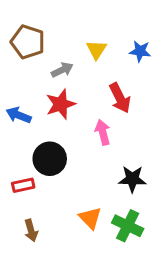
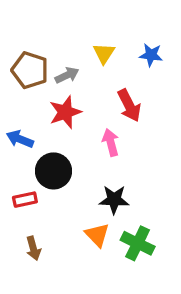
brown pentagon: (28, 42) -> (30, 70), moved
blue arrow: (19, 115) -> (20, 139), moved
black star: (132, 179) -> (114, 200), moved

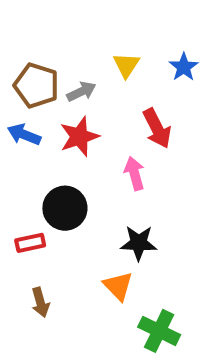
blue star: (151, 55) -> (184, 67), turned 30
blue arrow: (20, 139) -> (24, 135), moved
green cross: (138, 243) -> (159, 331), moved

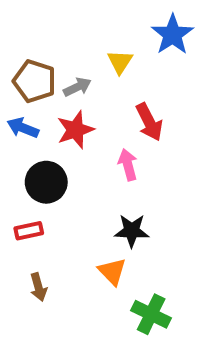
blue star: (184, 67) -> (172, 35), moved, size x1.5
black circle: (65, 208) -> (46, 182), moved

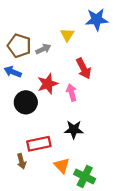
blue star: (172, 35) -> (97, 19), turned 30
red star: (75, 130) -> (48, 84), moved
red rectangle: (29, 231) -> (39, 144), moved, size x1.5
orange triangle: (112, 272) -> (62, 166), moved

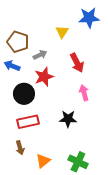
gray arrow: (43, 49) -> (40, 55), moved
pink arrow: (72, 93) -> (84, 93), moved
red rectangle: (39, 144) -> (28, 122), moved
orange triangle: (62, 166) -> (43, 161), moved, turned 35

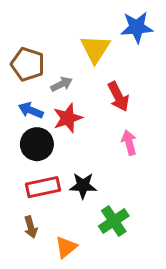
yellow triangle: (62, 32) -> (95, 49), size x1.5
blue arrow: (12, 66) -> (31, 110), moved
black star: (68, 119) -> (83, 186), moved
green cross: (78, 162) -> (114, 221), moved, turned 30

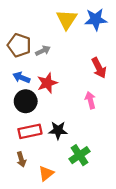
yellow triangle: (95, 49) -> (67, 19), moved
gray arrow: (61, 84) -> (43, 51), moved
red arrow: (118, 96) -> (99, 68), moved

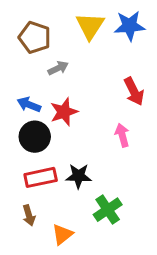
brown pentagon: (19, 45) -> (35, 37), moved

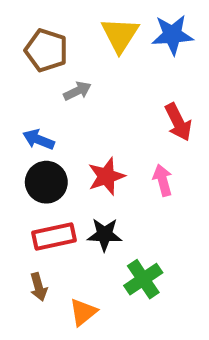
red star: (64, 112) -> (106, 176), moved

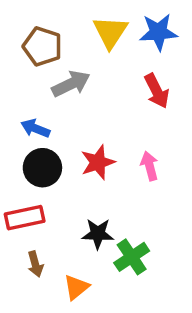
gray arrow: (77, 91) -> (71, 84), size x1.5
red arrow: (178, 122) -> (157, 91), moved
black star: (104, 235) -> (98, 234), moved
red rectangle: (54, 236) -> (25, 218), moved

